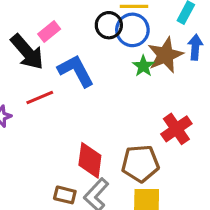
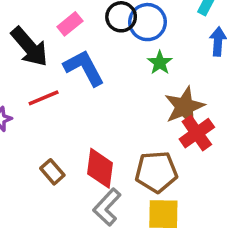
pink rectangle: (49, 31) -> (70, 24), moved
brown star: (165, 55) -> (184, 107), moved
brown rectangle: (65, 195) -> (52, 172), moved, turned 35

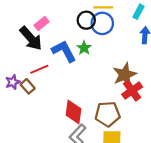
pink rectangle: (70, 24) -> (41, 23), moved
green star: (160, 63) -> (84, 48), moved
brown rectangle: (52, 172) -> (28, 86), moved

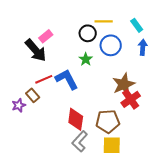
cyan rectangle: (139, 12) -> (137, 25), turned -64
blue circle: (102, 23) -> (111, 45), moved
blue L-shape: (64, 51) -> (67, 79), moved
purple star: (13, 82) -> (19, 105), moved

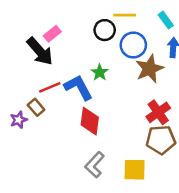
green star: (86, 59) -> (100, 72), moved
brown star: (124, 84) -> (150, 69), moved
red diamond: (76, 119) -> (90, 121), moved
brown pentagon: (108, 121) -> (161, 140), moved

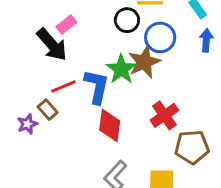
brown star: (150, 69) -> (144, 62), moved
green star: (100, 72) -> (121, 69), size x1.5
blue L-shape: (78, 87) -> (97, 86), turned 40
red cross: (158, 112) -> (164, 115), moved

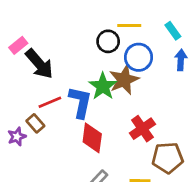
pink rectangle: (66, 24) -> (18, 45), moved

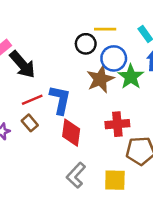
green star: (103, 86) -> (131, 77), moved
brown rectangle: (35, 123) -> (30, 123), moved
red cross: (142, 129) -> (117, 124), turned 30

